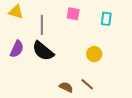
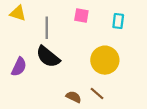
purple semicircle: (17, 49) -> (19, 67), moved
yellow circle: (94, 54) -> (105, 60), size x1.6

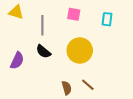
black semicircle: (48, 57) -> (43, 52), size x0.7
yellow circle: (105, 60) -> (80, 50), moved
brown semicircle: (74, 97) -> (67, 88), turned 48

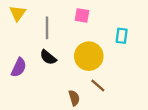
yellow triangle: (16, 12) -> (18, 13), turned 49
cyan rectangle: (107, 19) -> (122, 36), moved
brown line: (88, 85) -> (98, 86), moved

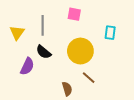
yellow triangle: (18, 13) -> (17, 33), moved
purple semicircle: (19, 67) -> (27, 66), moved

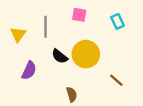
cyan rectangle: (110, 33) -> (117, 21), moved, turned -32
black semicircle: (44, 52) -> (60, 56), moved
brown line: (89, 78) -> (116, 80), moved

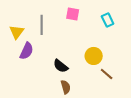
yellow circle: (86, 54) -> (94, 56), moved, size x0.7
black semicircle: (60, 56) -> (61, 66), moved
purple semicircle: (29, 70) -> (27, 51), moved

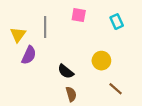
brown line: (107, 74) -> (116, 89), moved

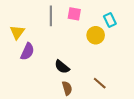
gray line: (45, 27) -> (51, 16), moved
yellow circle: (101, 61) -> (96, 35), moved
brown line: (116, 89) -> (100, 83), moved

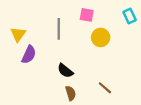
pink square: (74, 14) -> (87, 15), moved
gray line: (51, 16) -> (59, 29), moved
cyan rectangle: (110, 20) -> (130, 16), moved

